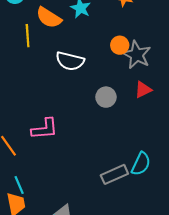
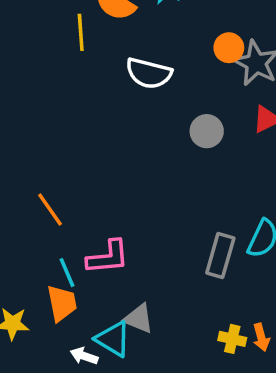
pink L-shape: (45, 129) -> (108, 257), moved
gray rectangle: (114, 174) -> (220, 255), turned -50

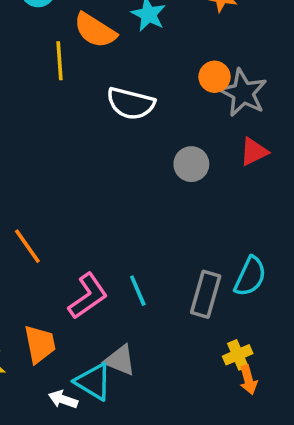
pink L-shape: (108, 257) -> (88, 296), turned -30
cyan line: (67, 273) -> (138, 291), moved
yellow cross: (232, 339) -> (238, 355), moved, turned -36

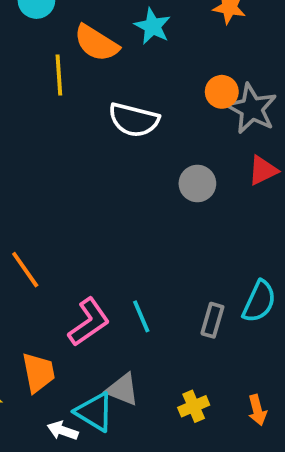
gray rectangle: (206, 294) -> (212, 320), size x0.7
yellow cross: (238, 355) -> (194, 406), moved

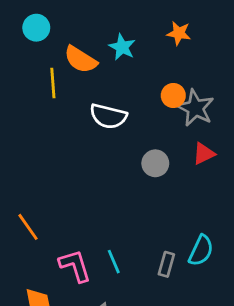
pink L-shape: (89, 322) -> (75, 266), turned -72

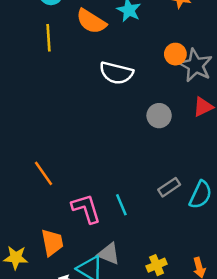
yellow line: (53, 83) -> (48, 38), moved
gray rectangle: (166, 264) -> (169, 187), moved, turned 40

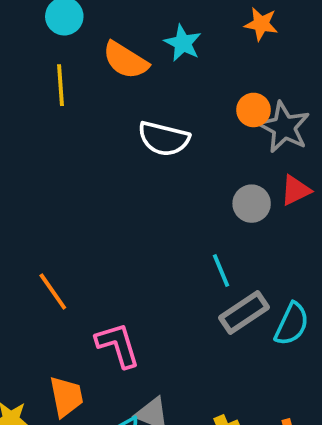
gray circle: (159, 116) -> (252, 204), moved
gray rectangle: (169, 187) -> (244, 313), size x1.4
cyan line: (121, 205) -> (221, 270), moved

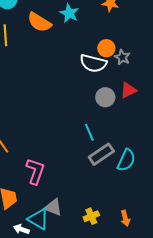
gray star: (284, 127) -> (122, 57), size x0.6
white semicircle: (164, 139) -> (93, 63), moved
pink L-shape: (118, 345) -> (35, 171), turned 36

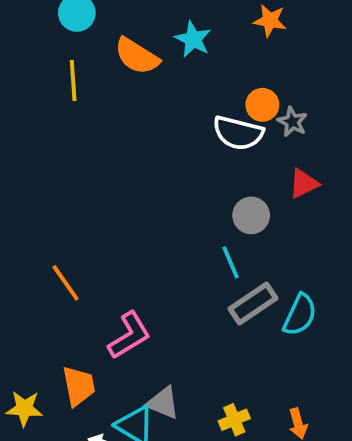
gray circle: (105, 97) -> (251, 215), moved
pink L-shape: (35, 171) -> (129, 335), turned 40

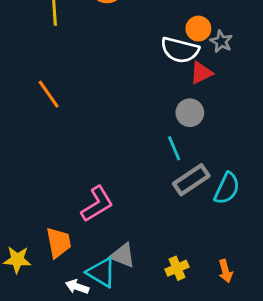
red triangle: (304, 184) -> (201, 73), moved
orange line: (66, 283) -> (49, 94), moved

